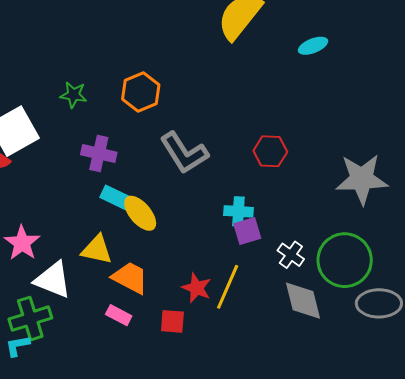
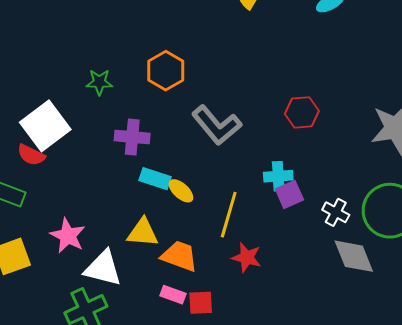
yellow ellipse: (140, 213) -> (181, 191), size x0.7
yellow line: (228, 287) -> (229, 215), moved
red square: (172, 321) -> (201, 303), moved

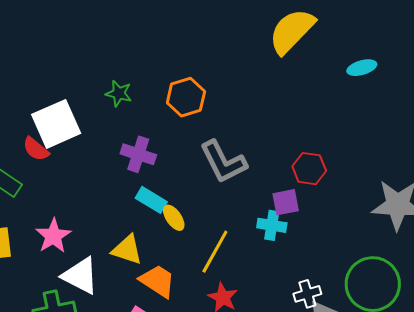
purple square: (289, 194) -> (286, 202), moved
white cross: (336, 212) -> (307, 294), moved, turned 32

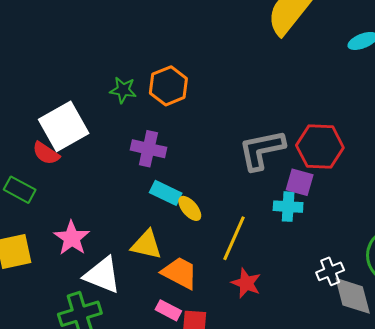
orange hexagon: (186, 97) -> (168, 86), moved
gray L-shape: (223, 162) -> (262, 150), moved, turned 111
red hexagon: (309, 169) -> (320, 146), size x1.4
purple square: (286, 202) -> (300, 182), turned 32

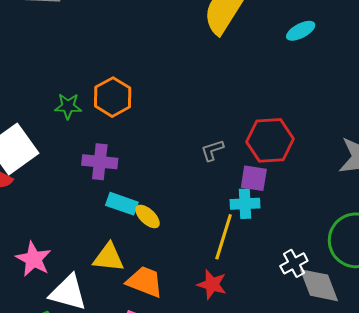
gray L-shape: (262, 150) -> (212, 150), size x0.5
yellow line: (234, 238) -> (224, 237), moved

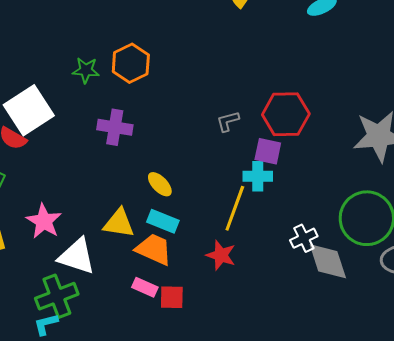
cyan rectangle: (122, 204) -> (163, 221), moved

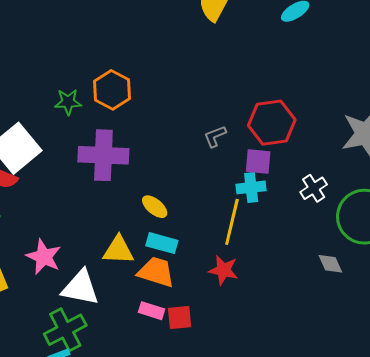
purple cross: (115, 127) -> (103, 155), size x1.4
white cross: (304, 238) -> (314, 188), moved
gray diamond: (328, 261) -> (330, 264), size x0.6

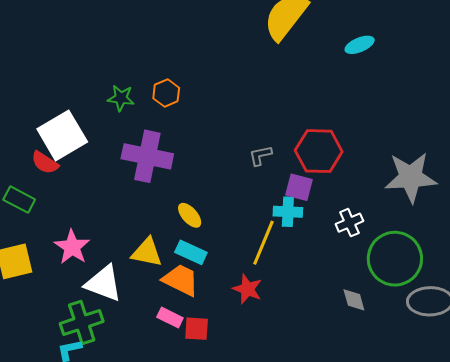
orange hexagon: (112, 90) -> (166, 93), size x0.7

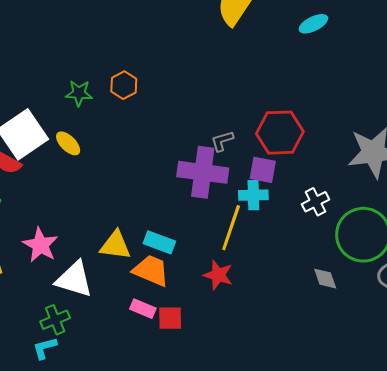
purple cross: (147, 156) -> (203, 172), moved
yellow ellipse: (190, 215) -> (68, 143), moved
green cross: (82, 322) -> (55, 320), size x0.7

